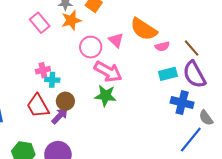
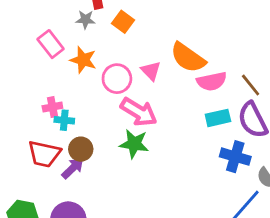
orange star: (71, 20) -> (83, 60), moved, turned 30
pink semicircle: (162, 46) -> (212, 81), size x1.5
red trapezoid: (38, 106) -> (44, 154), turned -50

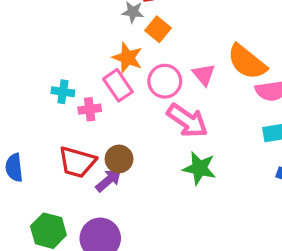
orange square: (123, 22) -> (158, 29), moved
pink rectangle: (51, 44) -> (118, 85), moved
cyan cross: (64, 120) -> (63, 92), moved
green star: (134, 144) -> (199, 168), moved

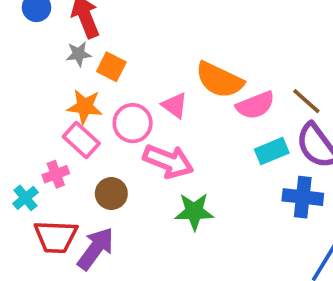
cyan cross: (63, 92) -> (25, 198), moved, turned -35
brown circle: (119, 159) -> (111, 194), moved
purple arrow: (109, 180) -> (96, 249), size x1.4

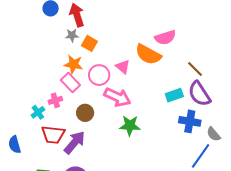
pink semicircle: (255, 105) -> (165, 37), moved

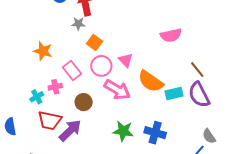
orange square: (89, 43) -> (94, 43), moved
orange semicircle: (148, 54) -> (151, 81), moved
orange star: (73, 64) -> (43, 51), moved
blue cross: (190, 121) -> (155, 133), moved
green star: (130, 126) -> (123, 131), moved

